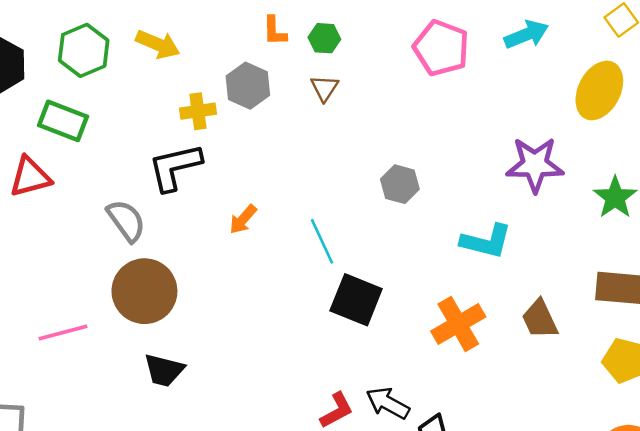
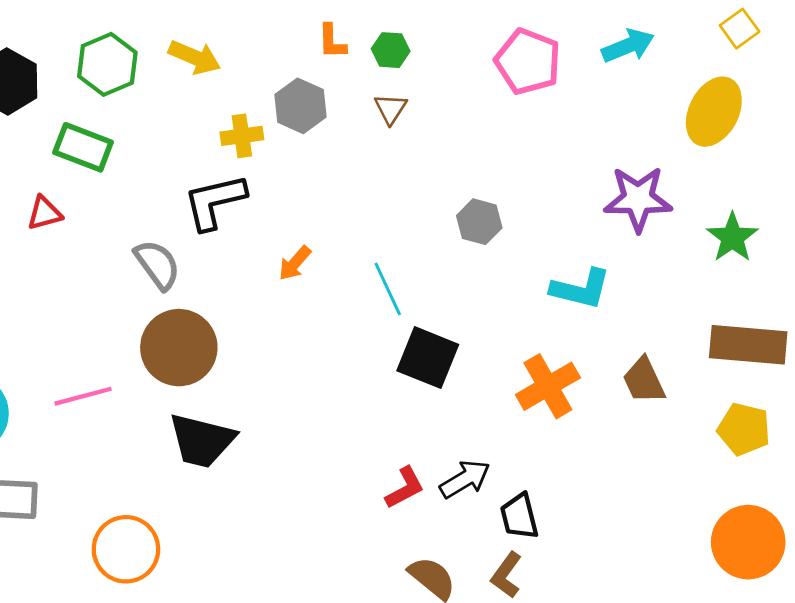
red triangle: (30, 177) -> (44, 213), size x0.7
black trapezoid: (164, 370) -> (202, 441), size x1.4
black arrow: (388, 403) -> (465, 479), turned 120

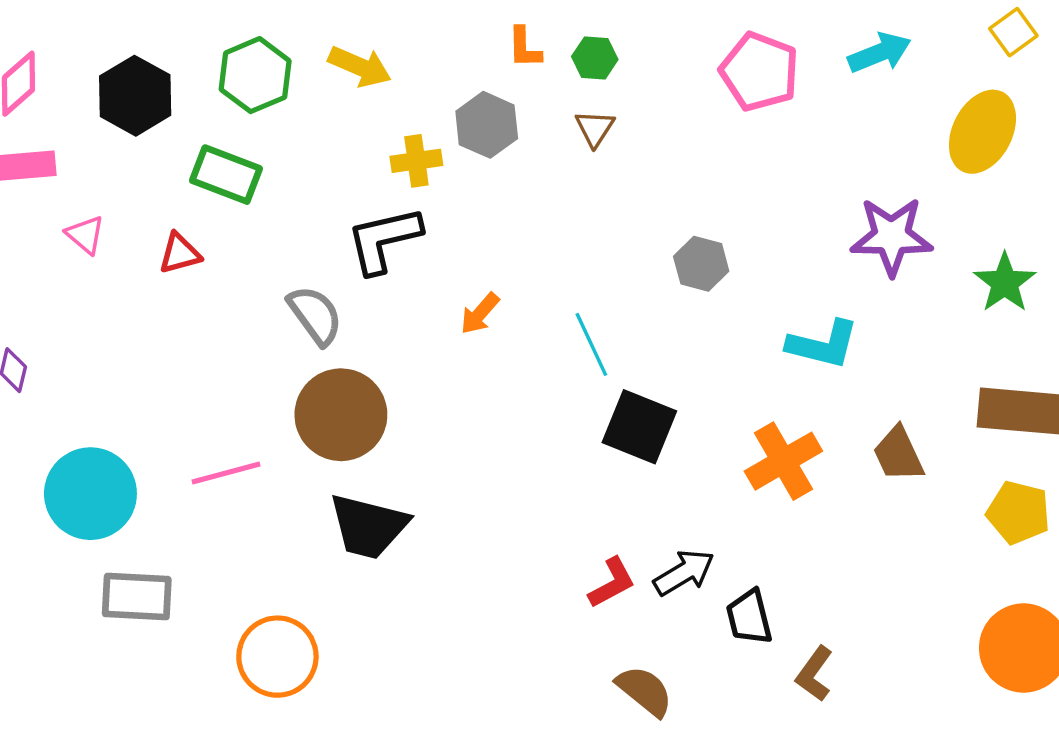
brown L-shape: (506, 575) -> (814, 674), moved

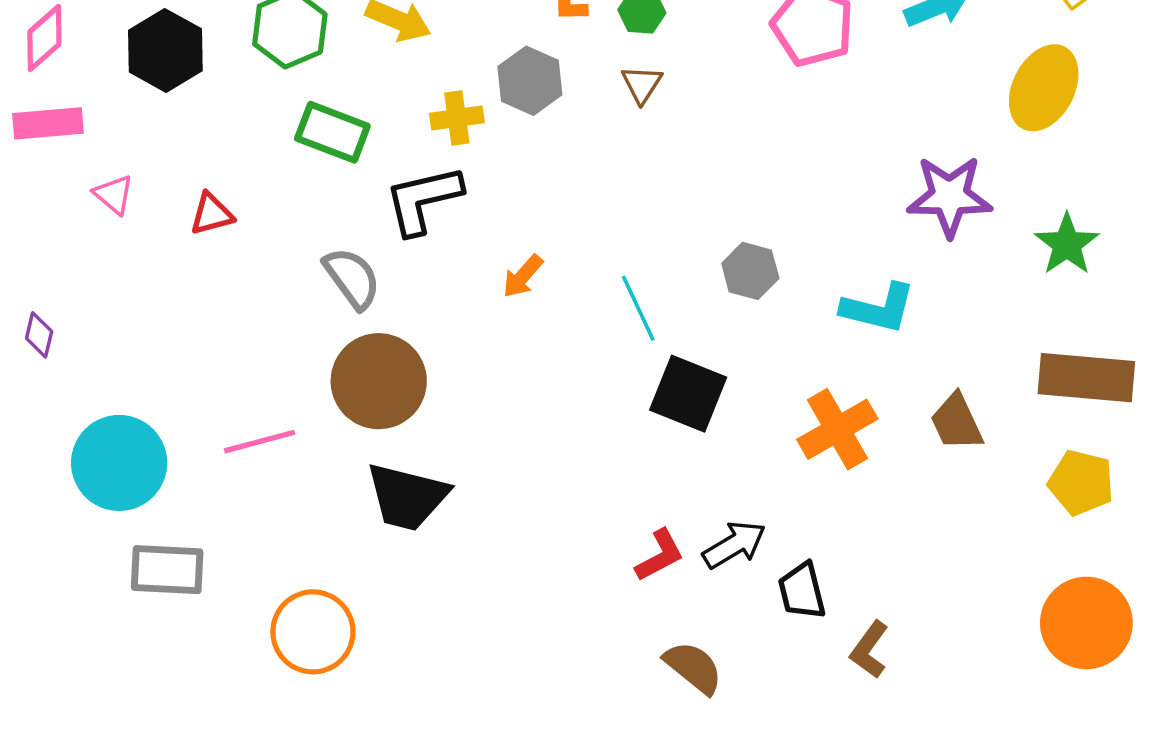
green rectangle: (226, 175) -> (332, 132), moved
gray hexagon: (701, 264) -> (750, 271), moved

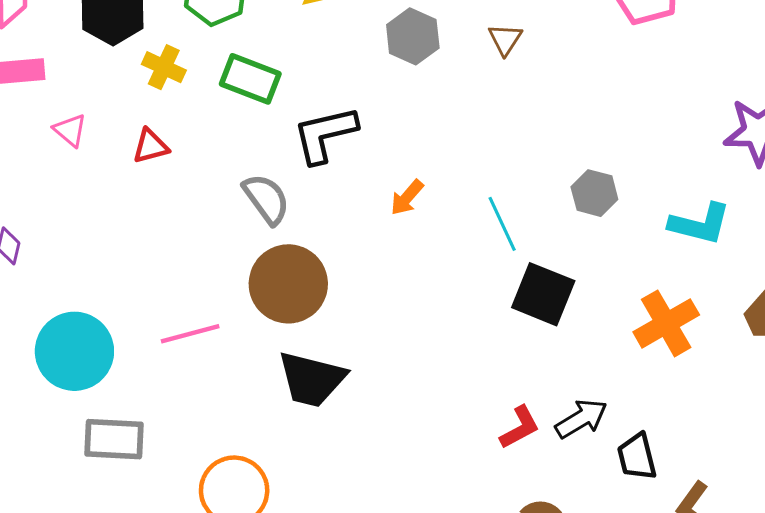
yellow cross: (457, 118) -> (164, 67), moved, turned 33

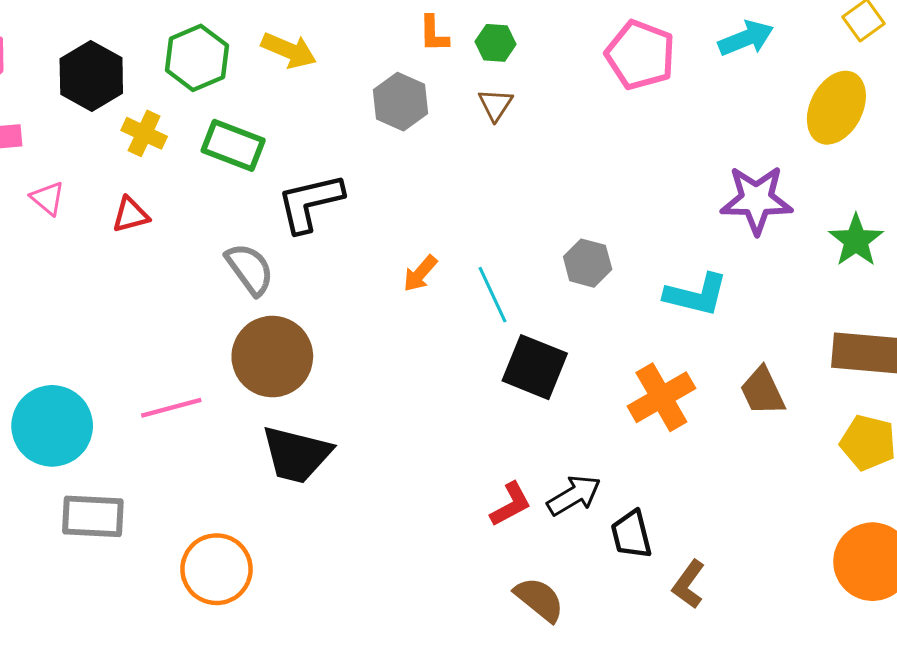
orange arrow: (407, 197) -> (420, 274), moved

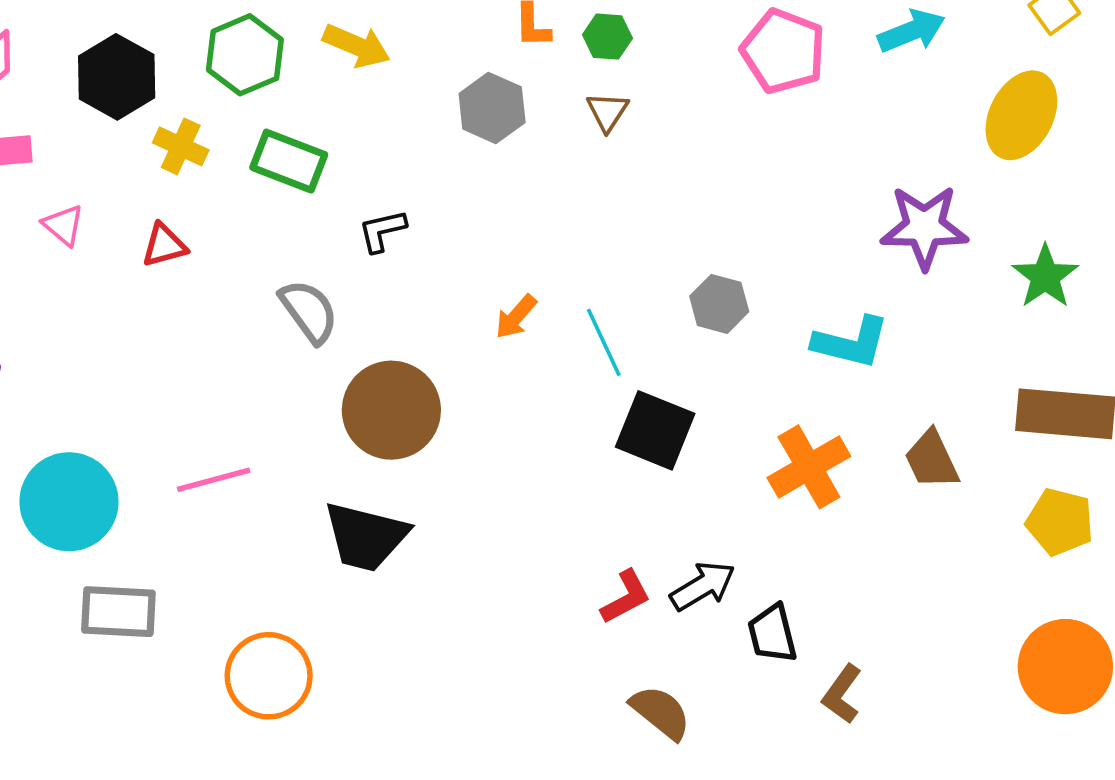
black L-shape: (310, 203) -> (382, 231), size x0.6
brown circle: (272, 357) -> (391, 410), moved

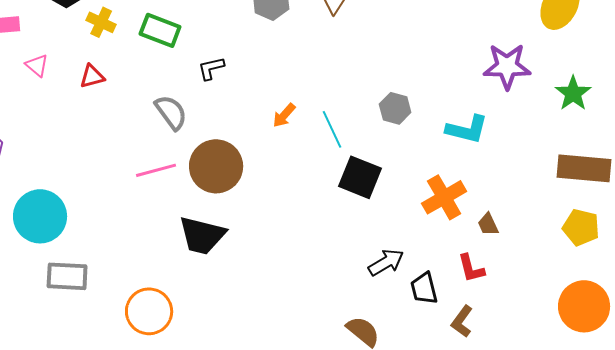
brown trapezoid: (932, 460) -> (488, 224), moved, size x0.7
pink line: (214, 480) -> (156, 170), moved
red L-shape: (626, 597) -> (471, 268), moved, turned 104

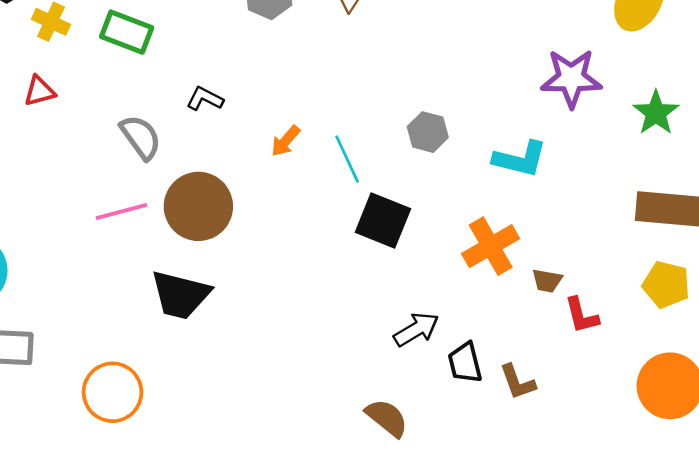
black L-shape: (211, 68) -> (205, 99), moved, turned 40
brown trapezoid: (488, 224) -> (547, 281), turned -55
red L-shape: (471, 268) -> (582, 315), moved
brown L-shape: (462, 321) -> (518, 382), moved, turned -56

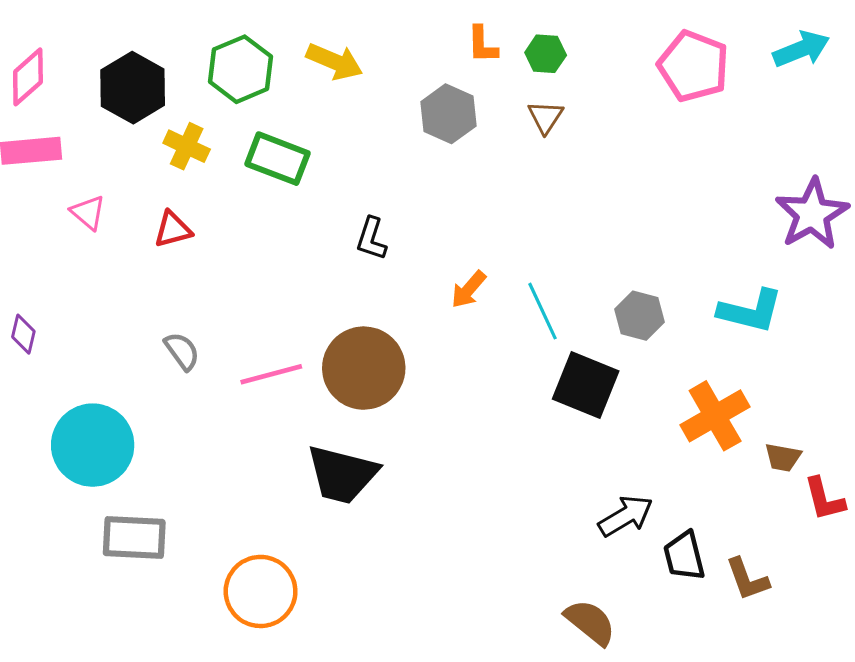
purple star: (571, 78) -> (812, 214), turned -30
black L-shape: (205, 99) -> (371, 239), turned -99
gray hexagon: (428, 132) -> (640, 316), moved
gray semicircle: (141, 137) -> (182, 351), moved, size x0.7

